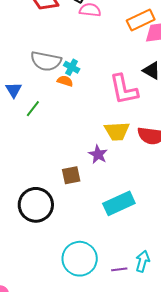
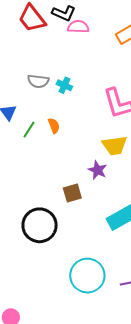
gray semicircle: (46, 61) -> (38, 81), size x0.7
orange semicircle: (65, 81) -> (54, 126), moved, turned 56

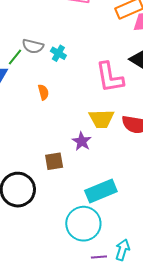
green line: (29, 130) -> (15, 57), moved
cyan circle: (87, 276) -> (83, 224), moved

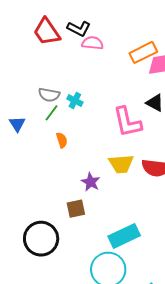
green line: (15, 57) -> (52, 113), moved
purple star: (82, 141) -> (91, 182), moved

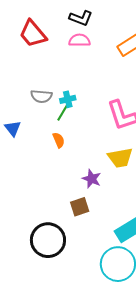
black L-shape: (79, 29) -> (81, 18), moved
cyan cross: (75, 101) -> (68, 99), turned -35
green line: (52, 113) -> (63, 113), moved

